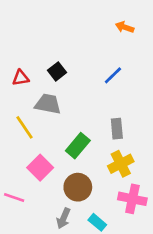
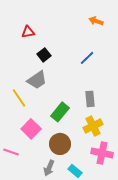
red triangle: (21, 78) -> (28, 32), moved
gray trapezoid: (48, 104) -> (37, 80), turned 135

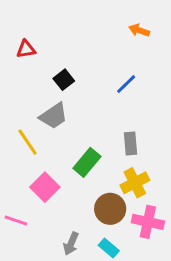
red triangle: (28, 32) -> (26, 49), moved
brown circle: (60, 144) -> (110, 209), moved

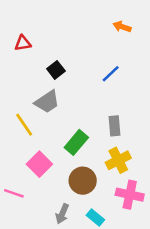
brown circle: (110, 209) -> (83, 181), moved

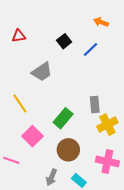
black square: (56, 70) -> (64, 41), moved
blue line: (111, 74) -> (90, 50), moved
gray trapezoid: (47, 102) -> (42, 72), moved
yellow cross: (118, 160) -> (107, 125), moved

